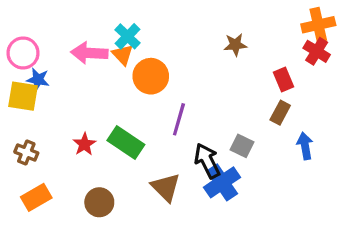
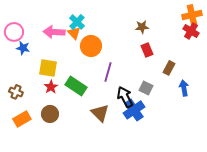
red rectangle: (283, 80) -> (147, 50), moved
yellow square: (23, 96) -> (48, 68), moved
brown circle: (99, 202) -> (50, 114), moved

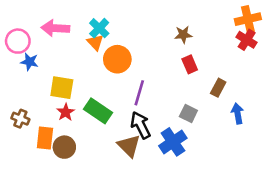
pink arrow: (54, 32) -> (55, 28), moved
black arrow: (125, 97) -> (141, 125), moved
orange rectangle: (22, 119) -> (45, 138), moved, turned -54

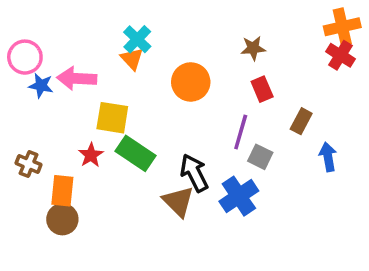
pink arrow: (55, 28) -> (77, 78), moved
orange circle: (117, 59) -> (191, 82), moved
yellow square: (62, 88) -> (112, 118), moved
purple line: (139, 93) -> (241, 132), moved
brown circle: (64, 147) -> (62, 219), moved

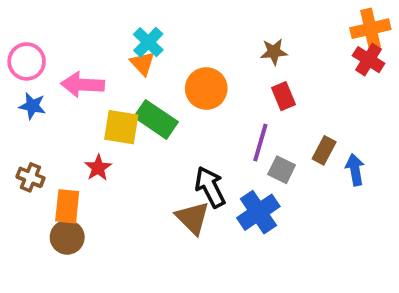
blue star: (41, 86) -> (32, 106), moved
brown rectangle: (301, 121) -> (324, 150), moved
green rectangle: (135, 153) -> (156, 119), moved

